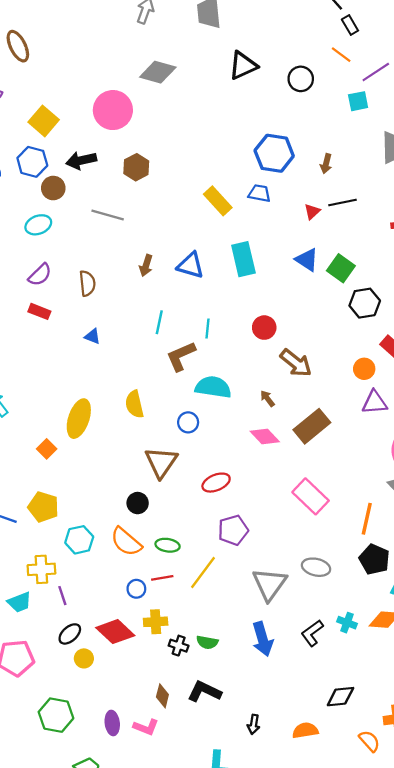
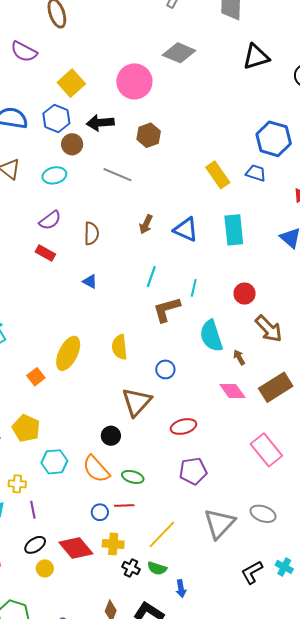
cyan semicircle: (213, 387) -> (211, 336), moved, turned -124
yellow cross: (41, 569) -> (17, 484), size x0.7
yellow line: (203, 573) -> (162, 535), moved
blue arrow: (263, 639) -> (181, 589), moved, size x0.6

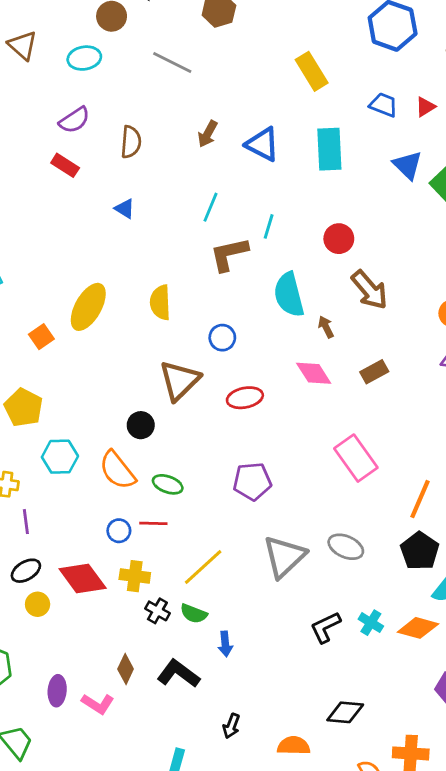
blue trapezoid: (256, 173) -> (384, 105), moved
brown rectangle: (276, 387) -> (374, 372), size x0.6
red ellipse: (183, 427) -> (245, 398), moved

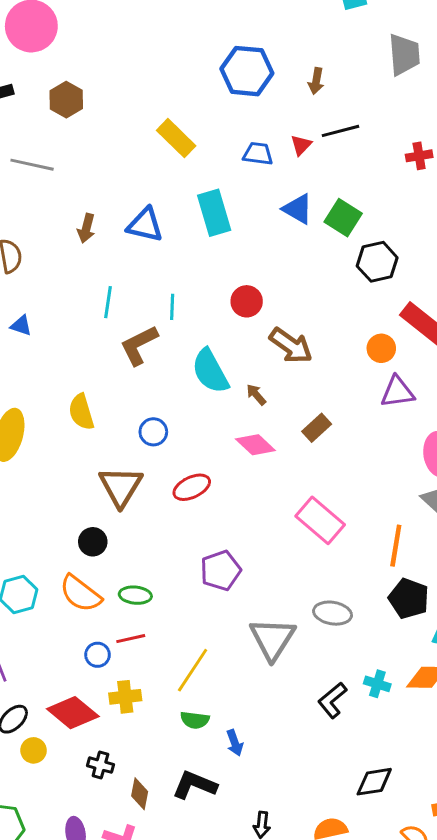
black cross: (157, 611) -> (100, 765), moved

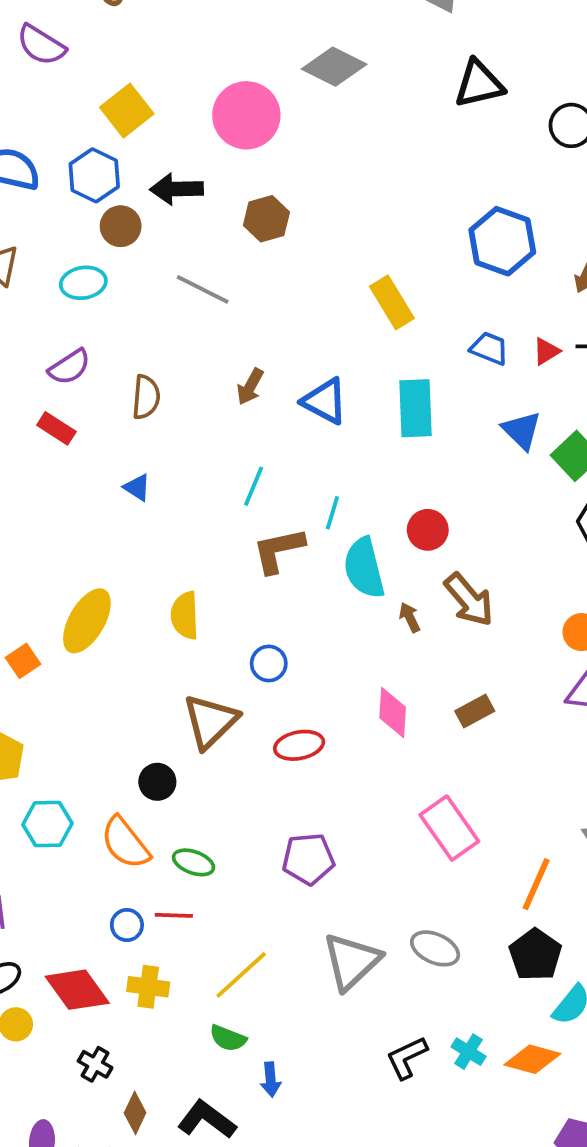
cyan semicircle: (210, 371) -> (364, 568), moved
brown arrow: (256, 395) -> (410, 617), moved
pink diamond: (255, 445) -> (393, 713), turned 36

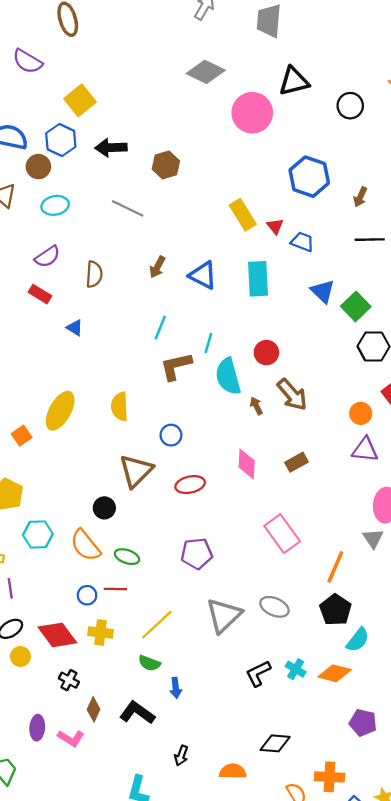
pink circle: (246, 115) -> (252, 113), moved
brown circle: (121, 226) -> (38, 167), moved
red triangle: (546, 351) -> (275, 226), moved, turned -36
blue triangle: (137, 488) -> (75, 328), moved

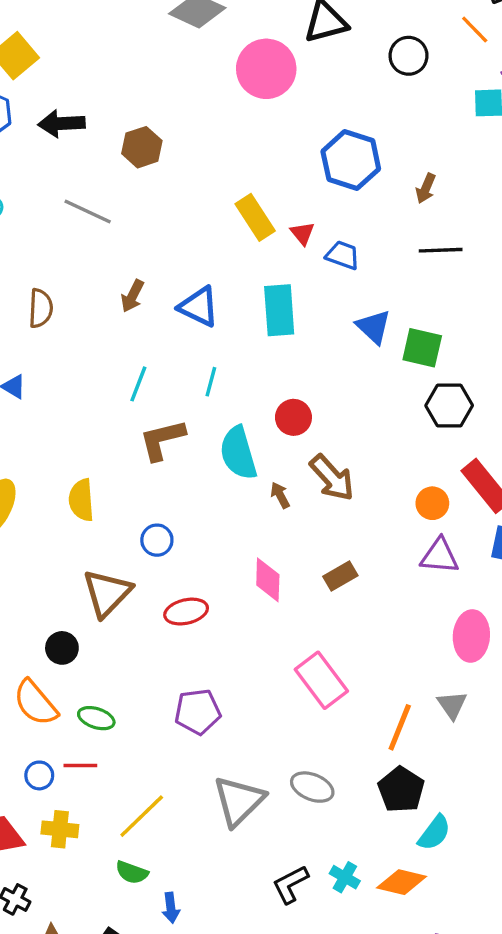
green square: (356, 306) -> (422, 348), turned -32
cyan line: (208, 343) -> (211, 382), moved
gray triangle: (373, 538) -> (452, 705), moved

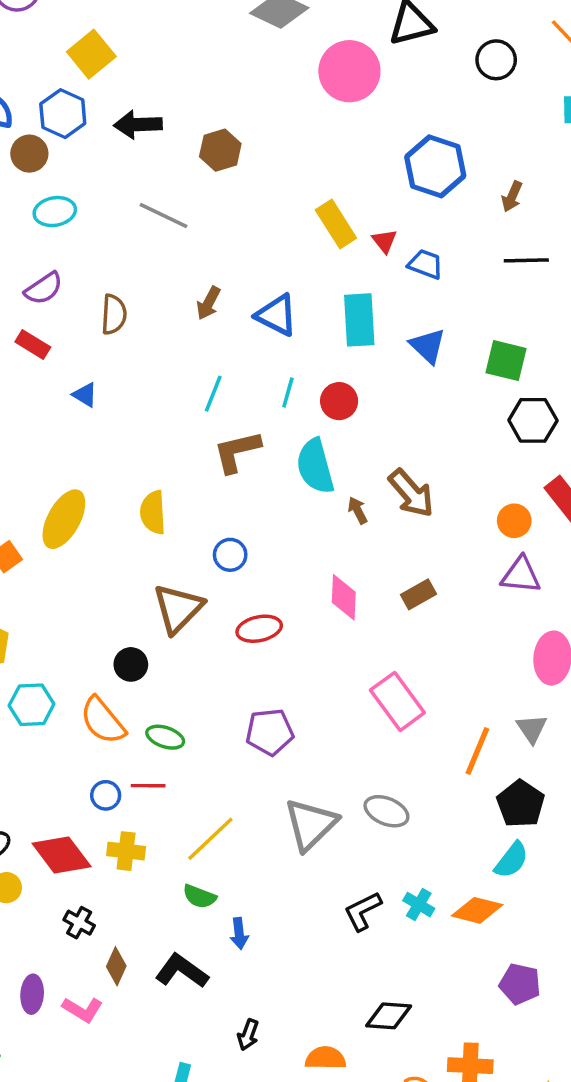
blue triangle: (374, 327) -> (428, 346), moved
red circle: (293, 417) -> (339, 401), moved
black pentagon: (401, 790) -> (521, 804), moved

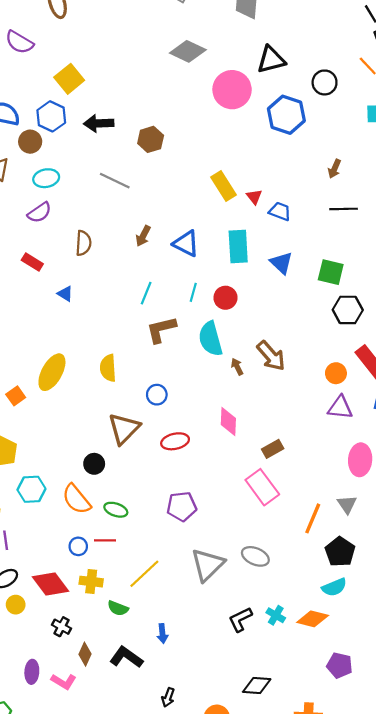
blue hexagon: (435, 166) -> (286, 115), moved
purple semicircle: (44, 288) -> (39, 212), moved
brown rectangle: (419, 594) -> (273, 449), moved
cyan semicircle: (512, 860) -> (334, 587), turned 30
green semicircle: (200, 897) -> (118, 608), moved

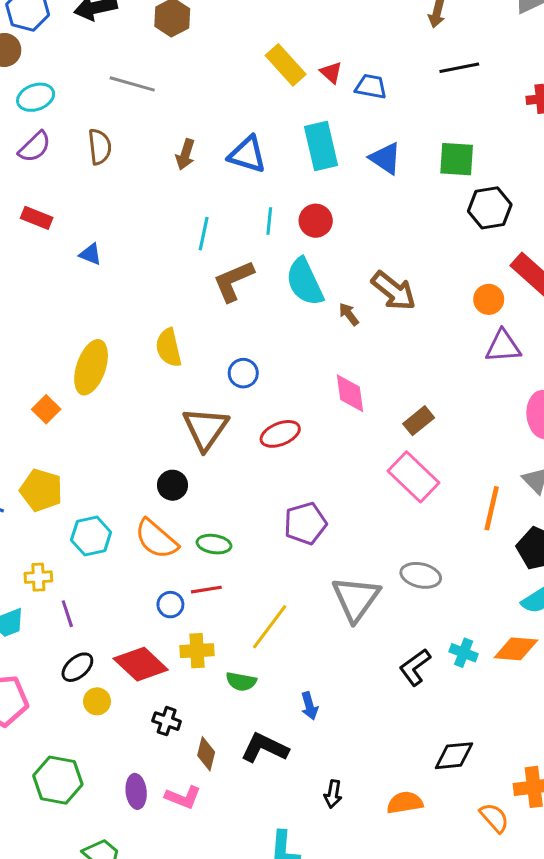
brown semicircle: (83, 243) -> (100, 147), moved

